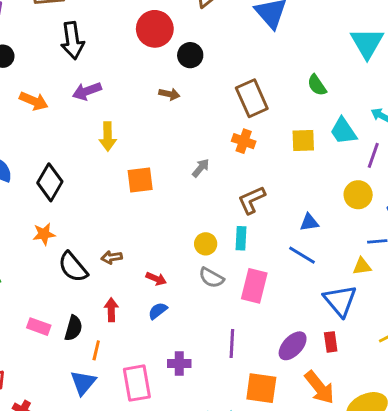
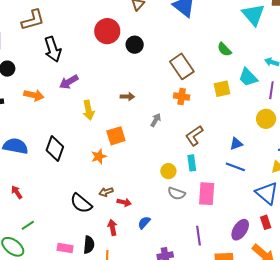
brown arrow: (169, 94) -> (127, 97), moved
orange star: (44, 234) -> (99, 156), moved
red arrow: (156, 279) -> (124, 202), moved

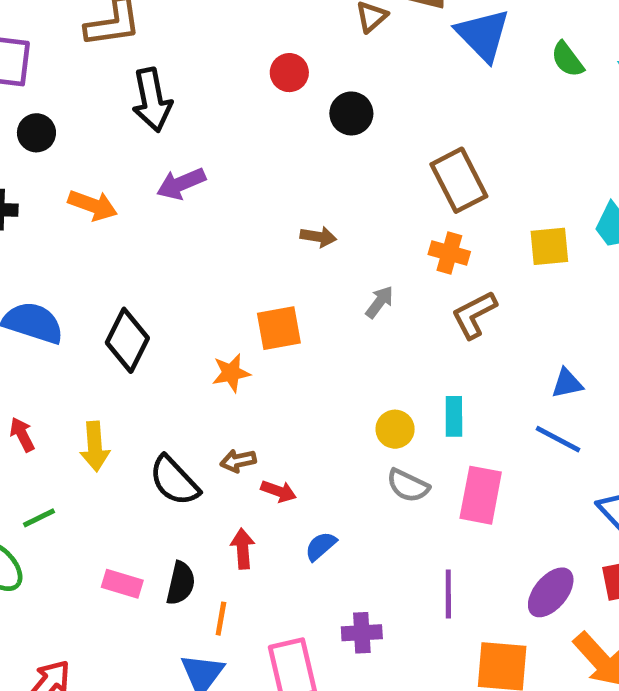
red circle: (107, 31) -> (289, 73), size x0.6
green semicircle: (224, 49) -> (567, 59), moved
yellow arrow: (88, 110) -> (95, 447), moved
brown L-shape: (194, 136) -> (474, 315), moved

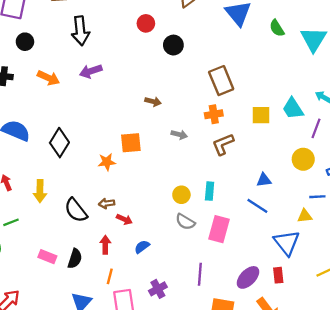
orange cross: (449, 253) -> (214, 114), turned -30
gray arrow: (380, 302) -> (179, 135), turned 63
orange line: (221, 619) -> (110, 276), moved
purple cross: (362, 633) -> (158, 289), turned -30

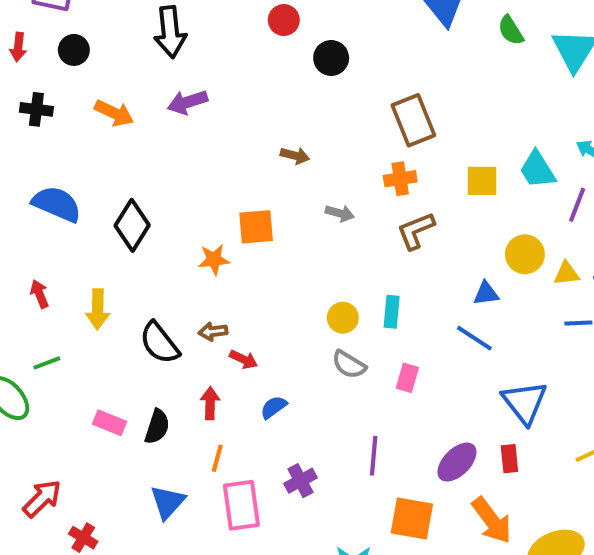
yellow circle: (303, 159) -> (525, 254), moved
yellow triangle: (305, 216) -> (567, 273), moved
pink rectangle: (219, 229) -> (407, 378), size x0.6

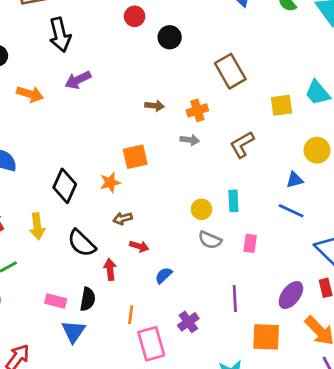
orange cross: (400, 179) -> (197, 110), moved
black diamond: (132, 225) -> (65, 186), moved
brown arrow: (213, 332) -> (123, 218), moved
red arrow: (210, 403) -> (110, 269), moved
blue triangle: (168, 502) -> (73, 331), moved

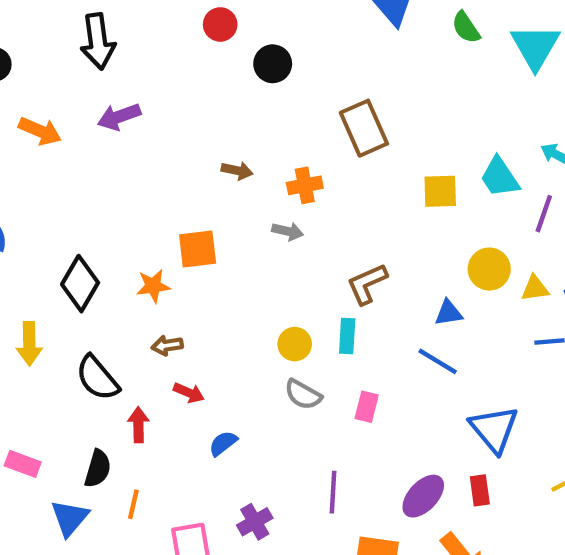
brown L-shape: (242, 145) -> (367, 284), moved
pink rectangle: (56, 301) -> (23, 464), moved
orange line: (131, 315) -> (133, 504), moved

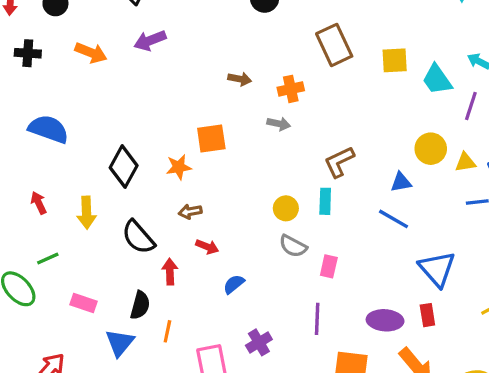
yellow square: (440, 191) -> (395, 60), moved
pink rectangle: (367, 407) -> (329, 266), moved
purple ellipse: (423, 496) -> (385, 320), turned 52

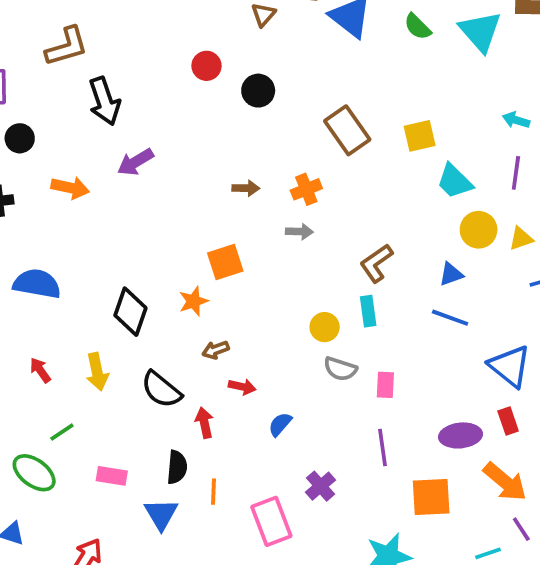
cyan trapezoid: (437, 79) -> (455, 181), moved

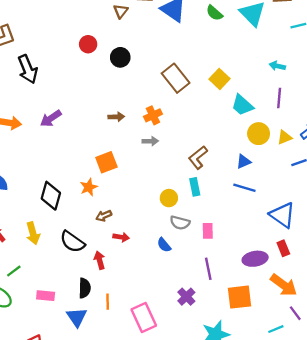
yellow square: (420, 136) -> (220, 79), turned -30
purple arrow: (135, 162) -> (51, 118), moved
blue semicircle: (280, 424) -> (164, 245), moved, turned -77
purple cross: (320, 486) -> (186, 297), moved

